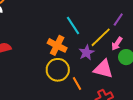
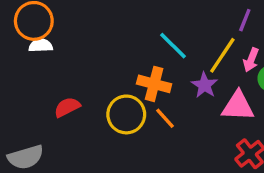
yellow circle: (58, 70) -> (126, 114), moved
orange line: (77, 84) -> (165, 118), moved

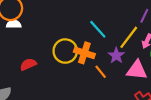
yellow circle: (126, 114) -> (65, 51), moved
orange line: (165, 118) -> (101, 72), moved

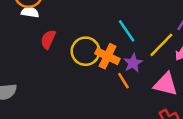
purple star: (116, 56) -> (133, 63), moved
red semicircle: (28, 64) -> (48, 39), moved, turned -49

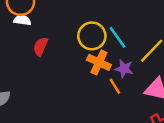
yellow circle: (86, 51) -> (92, 36), moved
purple star: (133, 63) -> (124, 69), turned -30

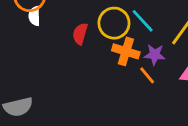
white semicircle: (22, 20) -> (34, 16), turned -91
red semicircle: (40, 47) -> (80, 34), moved

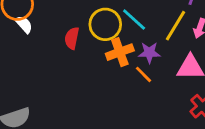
white semicircle: (34, 16) -> (24, 24), turned 144
orange cross: (126, 51) -> (120, 52), turned -32

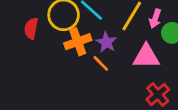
purple star: (149, 53) -> (106, 42), turned 30

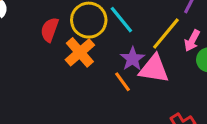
orange cross: (78, 42) -> (80, 52), moved, turned -30
pink triangle: (146, 56) -> (154, 69), moved

